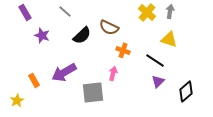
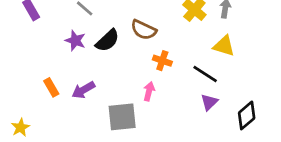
purple star: (42, 35) -> (75, 41), moved
purple arrow: (64, 72) -> (83, 90), size x0.7
orange rectangle: (34, 80) -> (51, 87), moved

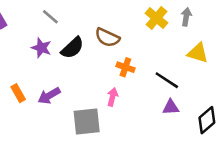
yellow triangle: (224, 46) -> (198, 53), moved
purple triangle: (209, 102) -> (171, 107), turned 42

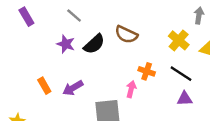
yellow cross: (156, 18) -> (179, 40), moved
orange cross: (125, 67) -> (147, 71), moved

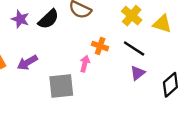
purple triangle: (185, 99) -> (138, 73), turned -35

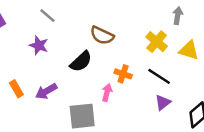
black semicircle: (48, 19) -> (81, 61), moved

